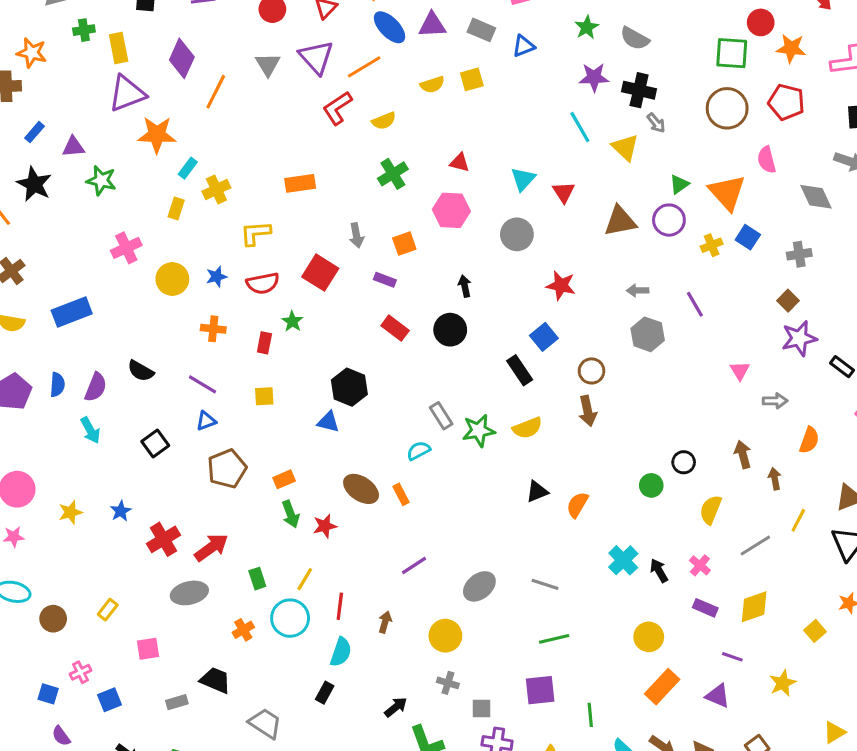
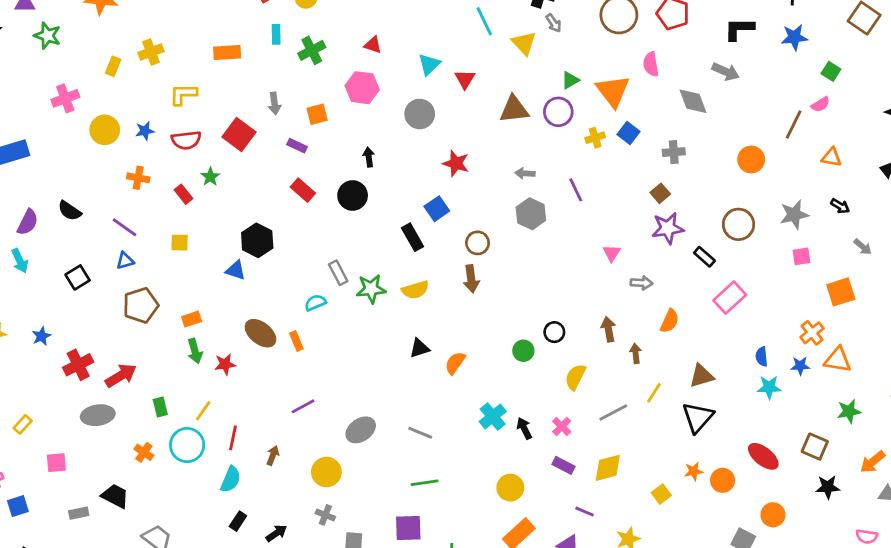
cyan rectangle: (188, 168) -> (276, 34), moved, turned -42
red rectangle: (264, 343) -> (184, 194), turned -54
orange cross: (243, 630) -> (144, 452), turned -30
black rectangle: (325, 693) -> (238, 521), moved

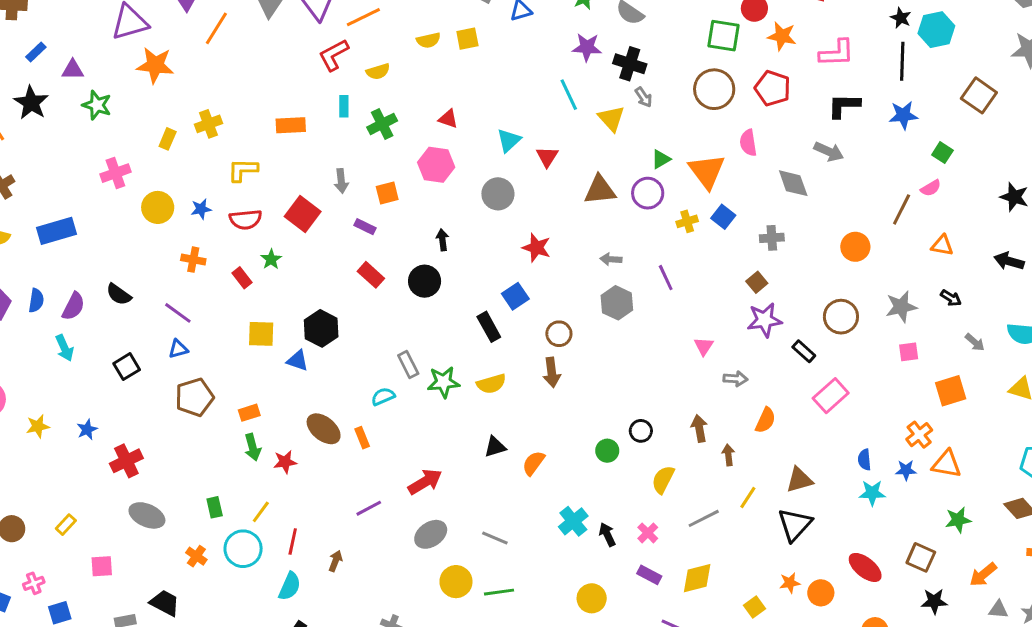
yellow square: (180, 243) -> (261, 334), moved, size x1.4
red arrow: (121, 376) -> (425, 482), moved
gray ellipse: (98, 415) -> (147, 515), turned 32
yellow circle: (326, 472) -> (456, 582), moved

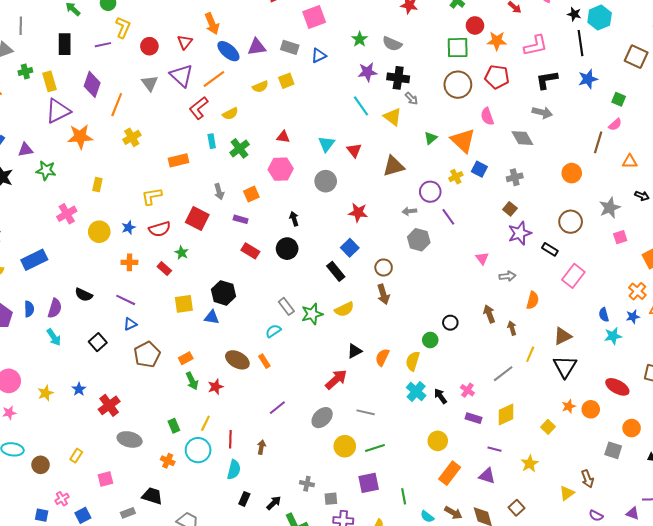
yellow cross: (208, 124) -> (132, 137), moved
purple circle: (648, 193) -> (430, 192), moved
yellow semicircle: (663, 480) -> (413, 361), moved
red arrow: (425, 482) -> (336, 379), moved

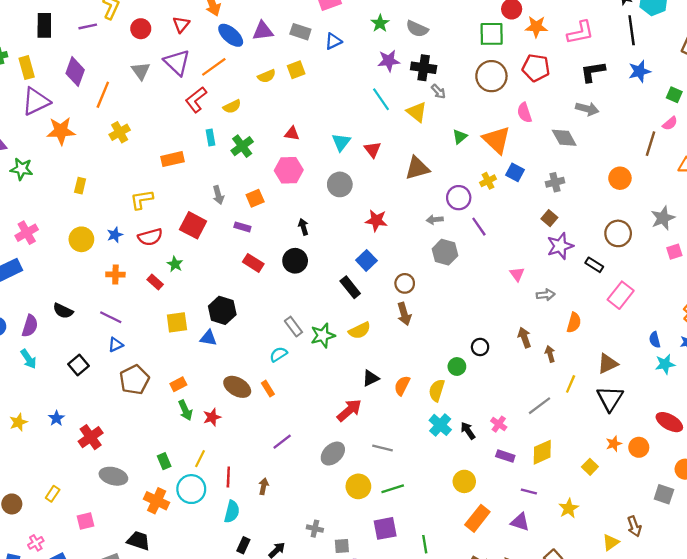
pink cross: (67, 214) -> (27, 233), moved
orange cross: (168, 461) -> (157, 501), size x1.5

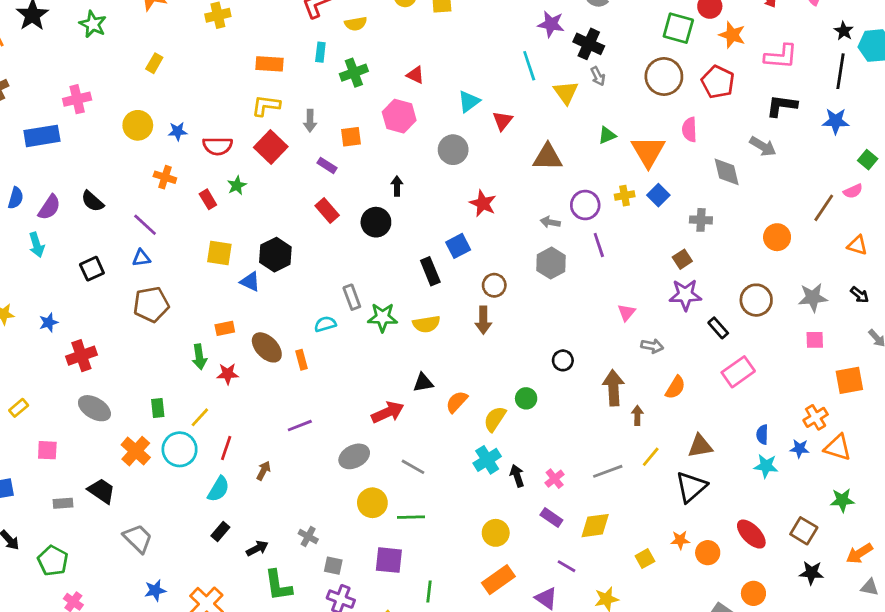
yellow L-shape: (142, 200) -> (266, 106), moved
brown arrow: (524, 337) -> (613, 388), size x1.4
black circle: (480, 347) -> (563, 360), moved
orange rectangle: (178, 384) -> (225, 328), moved

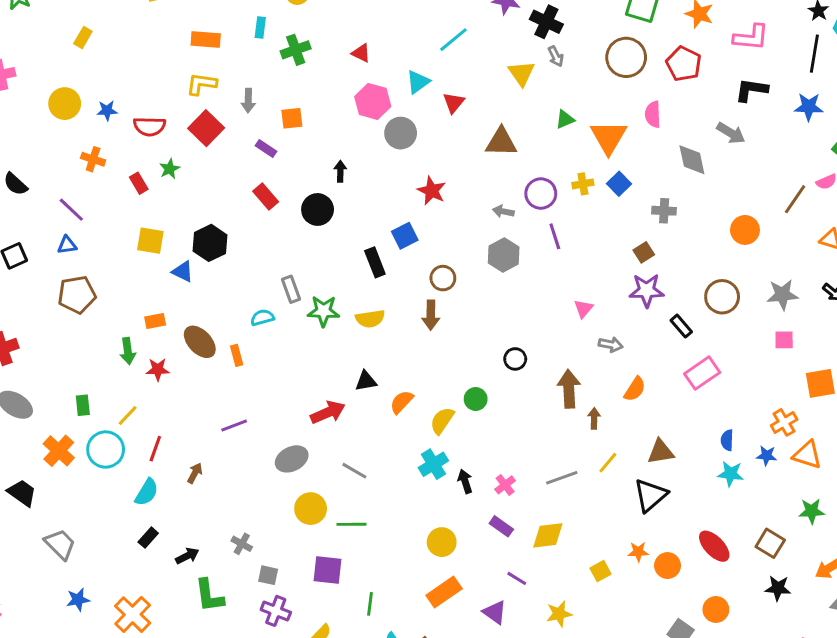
cyan line: (529, 66) -> (453, 40), moved, turned 68
pink hexagon: (399, 116) -> (373, 101), moved

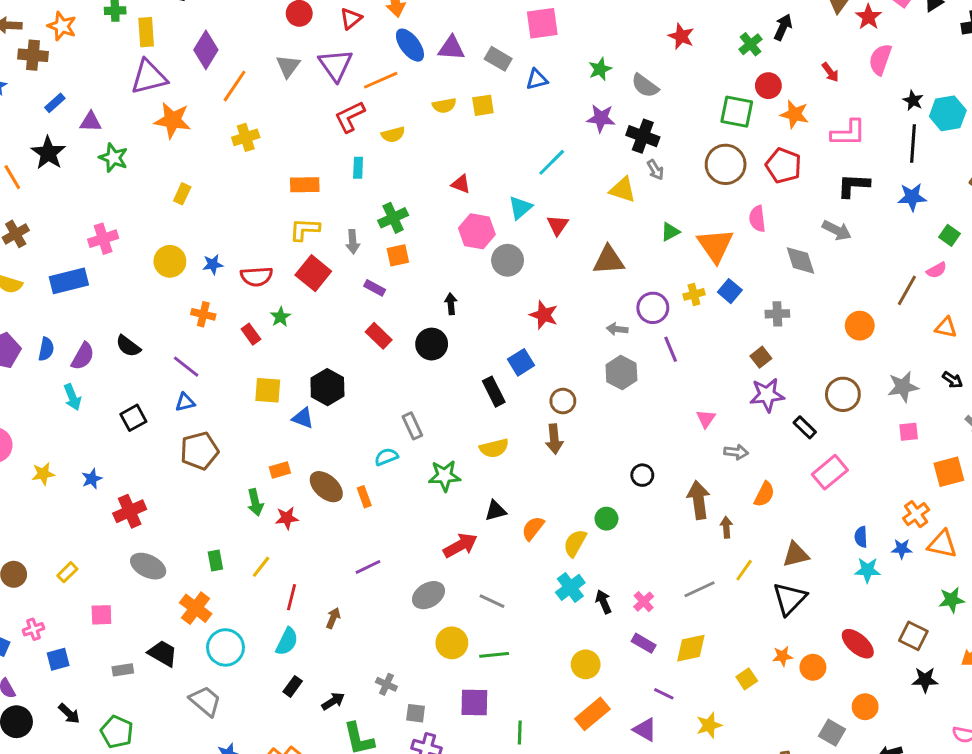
green cross: (296, 50) -> (393, 218), moved
yellow triangle: (521, 73) -> (623, 190), turned -32
green star: (323, 311) -> (444, 476), moved
cyan circle: (106, 449) -> (225, 647), moved

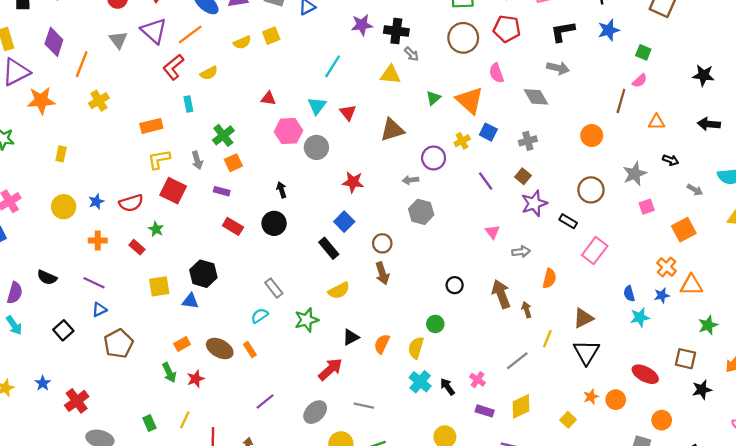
purple line: (671, 349) -> (486, 181), moved

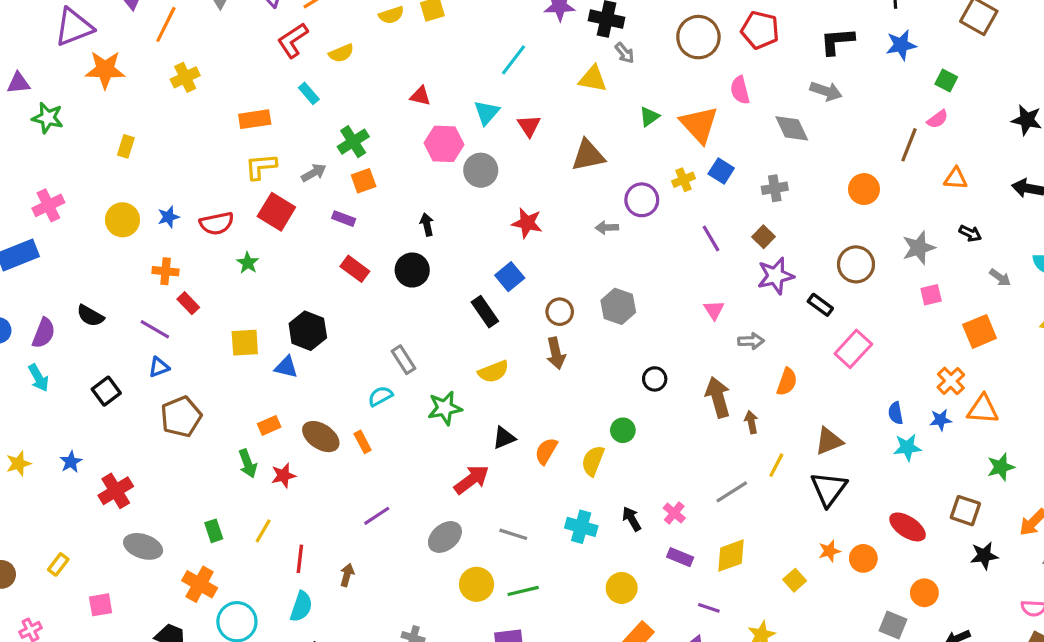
cyan rectangle: (188, 104) -> (309, 93), turned -35
gray arrow: (197, 160) -> (314, 173), turned -108
gray hexagon: (421, 212) -> (618, 306), moved
red rectangle: (137, 247) -> (188, 303), moved
cyan cross: (420, 382) -> (581, 527), moved, turned -30

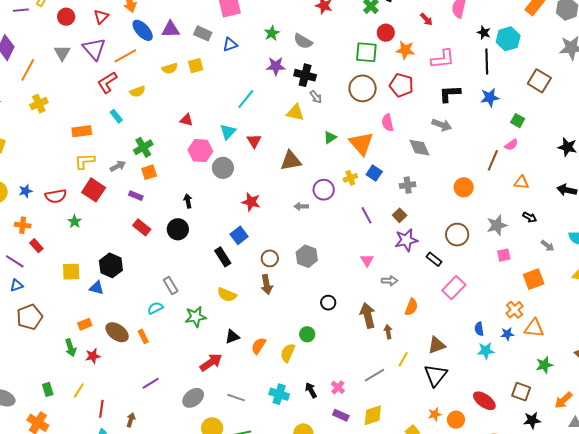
yellow semicircle: (493, 372) -> (227, 295), turned 42

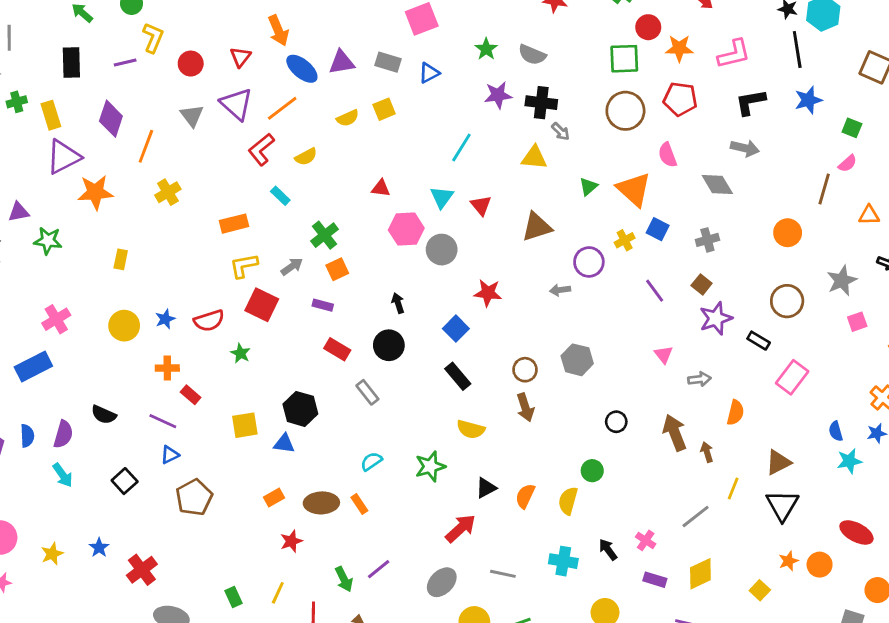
blue square: (239, 235) -> (456, 329), moved
gray rectangle: (171, 286) -> (367, 392), moved
brown ellipse: (117, 332) -> (321, 503), turned -30
green arrow: (71, 348) -> (344, 579), moved

